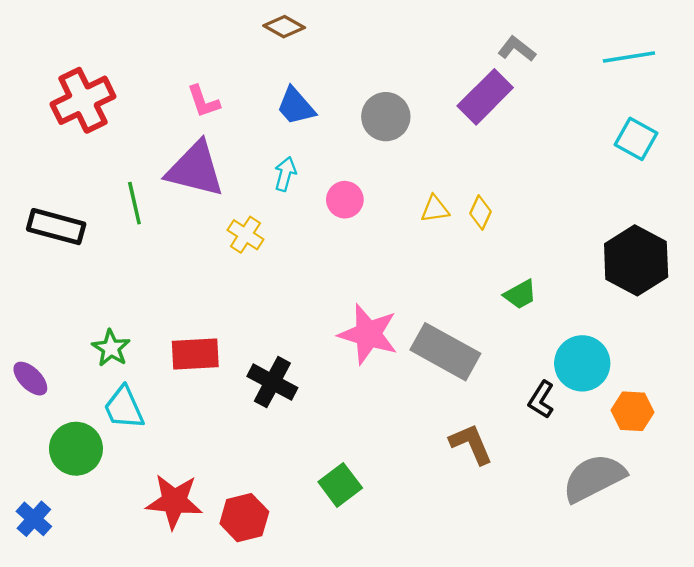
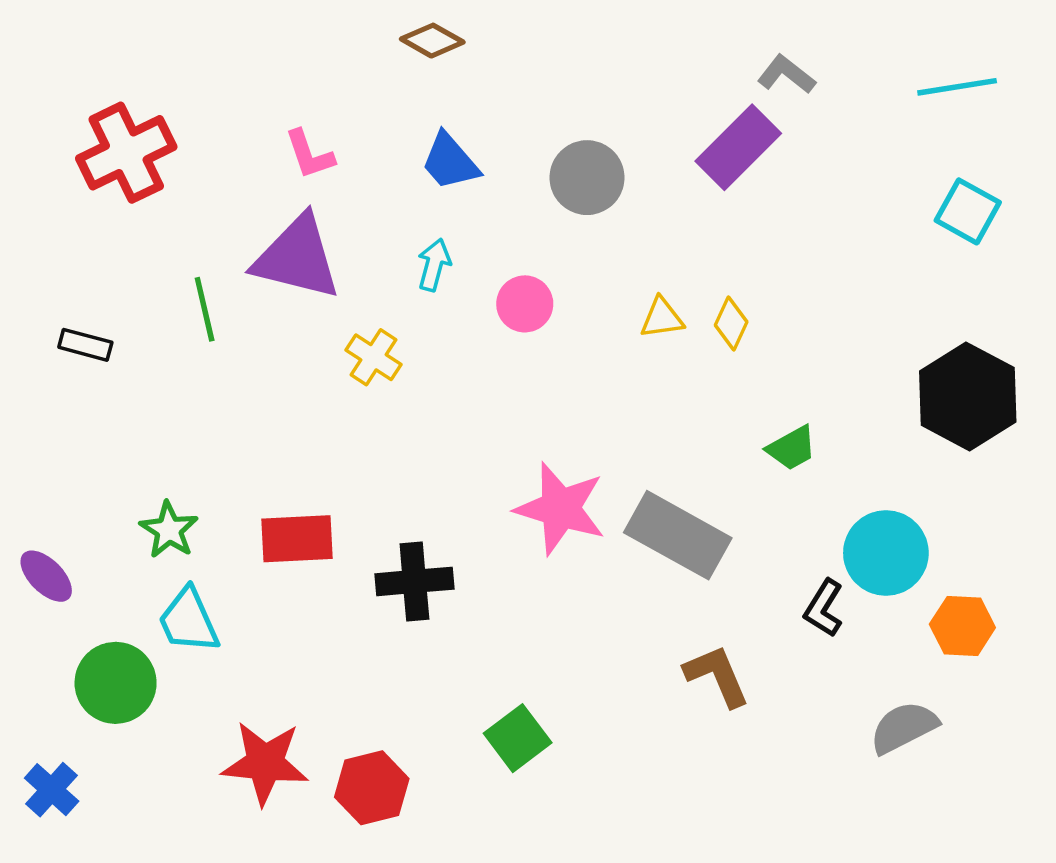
black rectangle: (56, 227) -> (85, 345), size x0.6
black cross: (272, 382) -> (414, 581), turned -33
gray semicircle: (594, 478) -> (904, 727), size x0.7

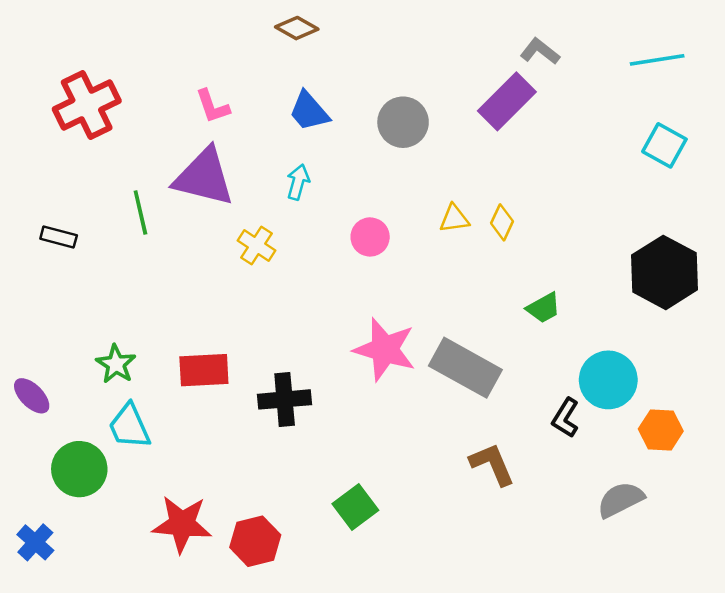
pink circle: (525, 304) -> (370, 237), moved

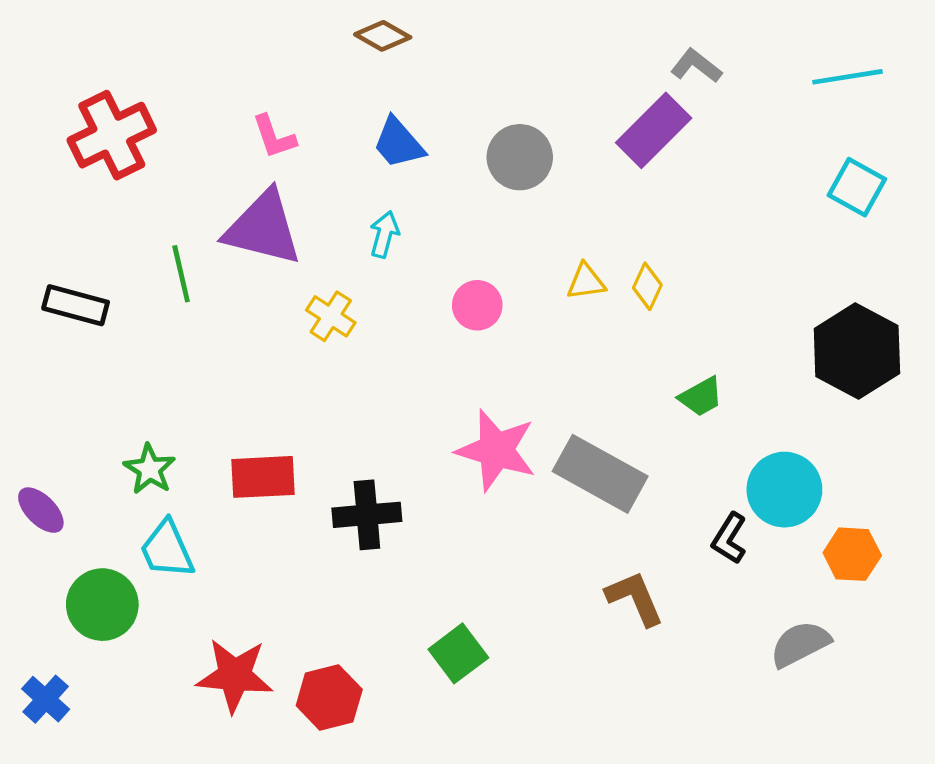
black rectangle: (59, 237) -> (76, 305), size x1.4

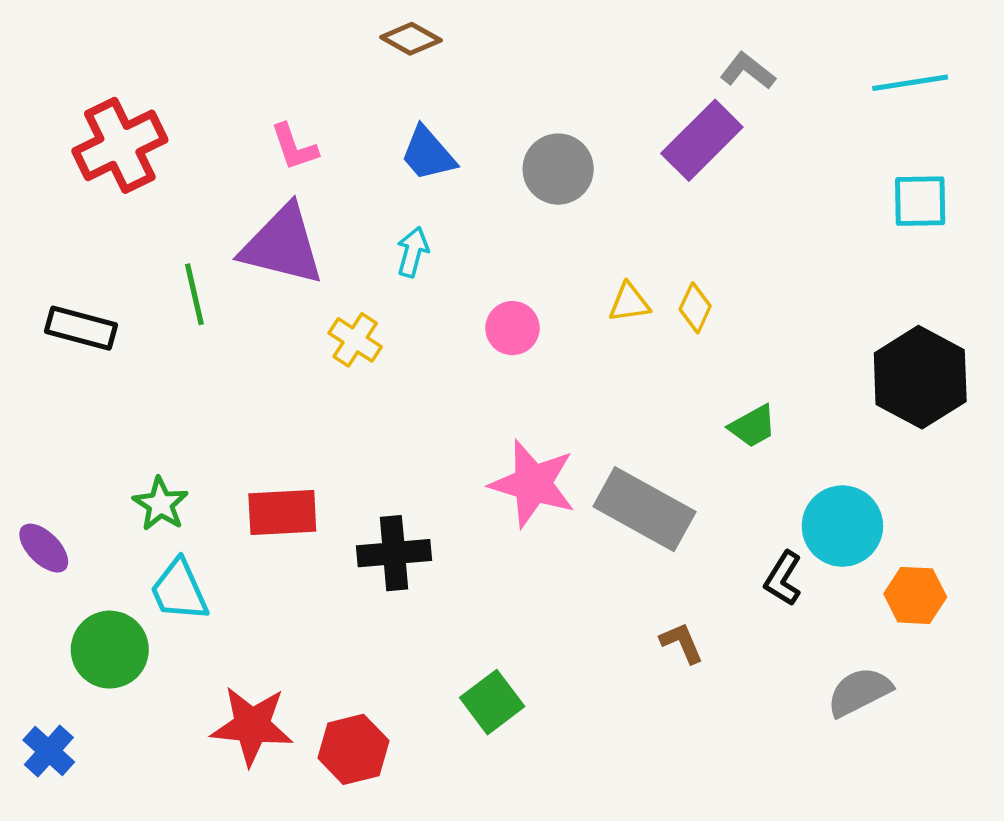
cyan square: (857, 187) -> (920, 201), turned -30
brown L-shape: (635, 598) -> (682, 643), size x0.7

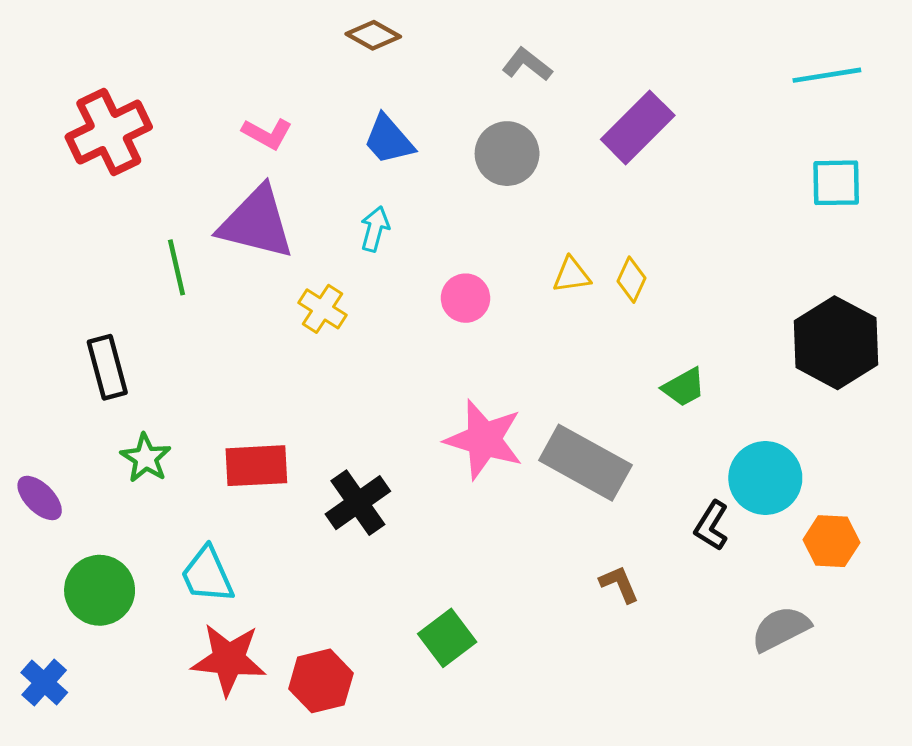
gray L-shape: (748, 71) -> (527, 64), moved
pink L-shape: (294, 147) -> (267, 134), turned -42
black rectangle: (81, 328) -> (107, 367), moved, turned 60
black cross: (394, 553) -> (358, 503), turned -30
cyan trapezoid: (179, 590) -> (207, 575), moved

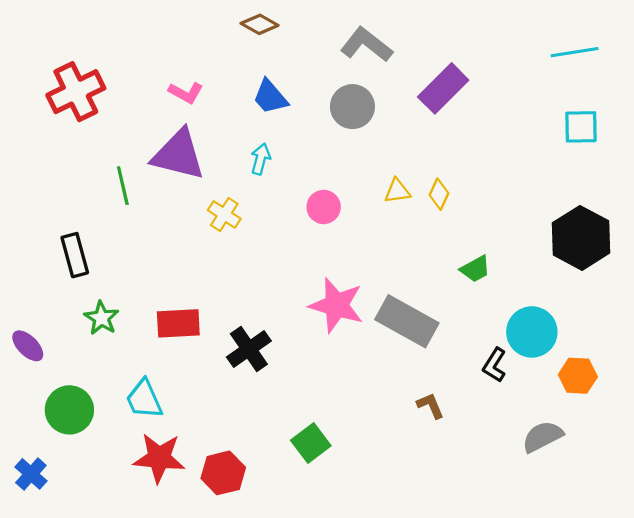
gray L-shape: (527, 64) -> (366, 45), size x1.5

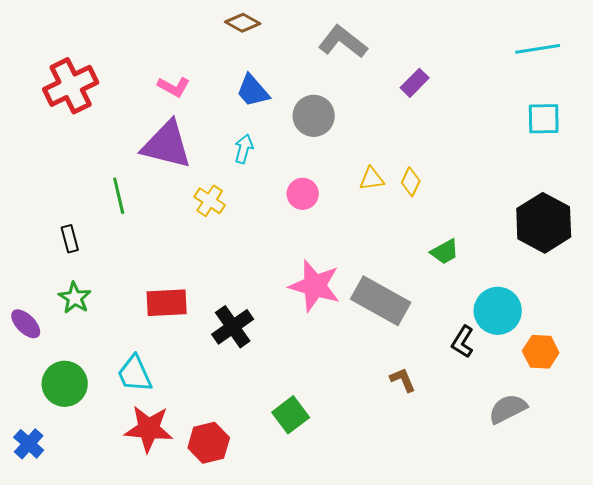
purple rectangle: (443, 88) -> (415, 83), size x0.6
gray circle: (352, 107) -> (314, 116), moved
green line: (123, 186) -> (119, 196), moved
black rectangle: (75, 255) -> (70, 239), size x0.7
green star: (101, 318) -> (75, 298), moved

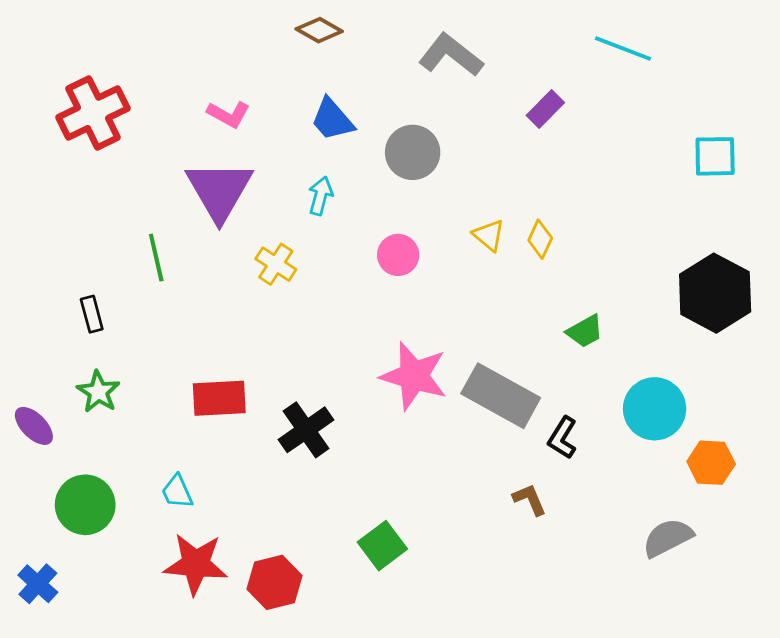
cyan line: (538, 49) -> (623, 48), moved, turned 30
purple triangle: (167, 145) -> (219, 191), turned 46
yellow triangle: (372, 179) -> (489, 235), turned 48
black L-shape: (463, 342) -> (563, 438), moved
cyan trapezoid: (135, 374) -> (177, 492), size x0.7

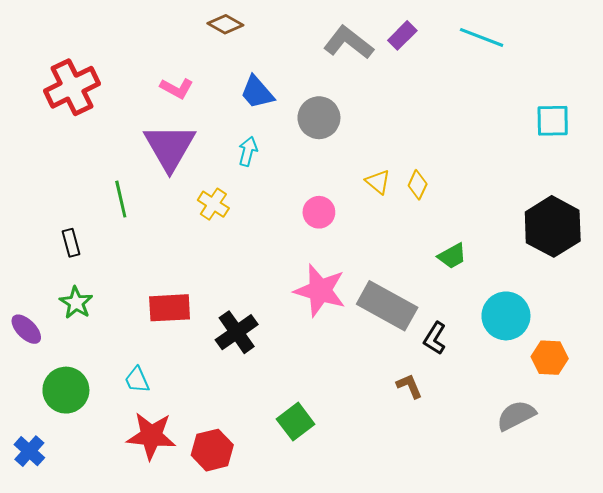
brown diamond: (319, 30) -> (225, 24), moved
purple rectangle: (545, 109) -> (402, 35), moved
pink circle: (398, 255) -> (319, 212), moved

